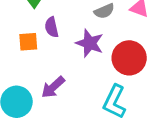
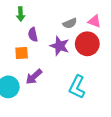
orange square: (28, 42) -> (22, 53), moved
red circle: (129, 58) -> (87, 44), moved

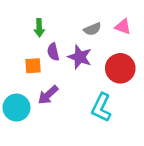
green arrow: (21, 14) -> (39, 28), moved
purple semicircle: (33, 35) -> (53, 52), moved
red circle: (87, 44) -> (120, 68), moved

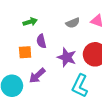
green arrow: (39, 28) -> (30, 22), turned -104
purple star: (80, 57) -> (67, 57), moved

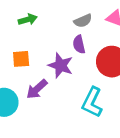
purple semicircle: (41, 41) -> (79, 44), moved
purple star: (67, 57) -> (61, 65), moved

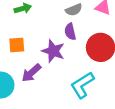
cyan L-shape: (92, 102) -> (82, 85), turned 32

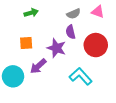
cyan L-shape: (82, 85) -> (81, 76), turned 80

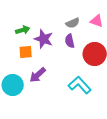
green arrow: (31, 13) -> (23, 30), moved
purple star: (56, 48) -> (44, 39), moved

